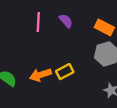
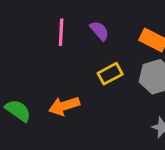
yellow rectangle: (65, 72) -> (110, 74), moved

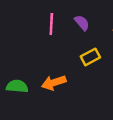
green semicircle: (18, 111) -> (17, 86), turned -30

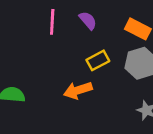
orange arrow: (54, 83) -> (78, 90), moved

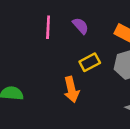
orange arrow: (78, 90) -> (71, 89), turned -85

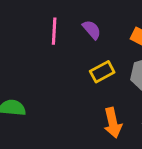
orange arrow: (71, 89) -> (113, 123), moved

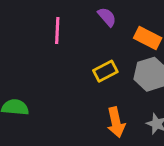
purple semicircle: (92, 30) -> (107, 17), moved

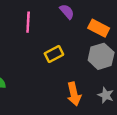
yellow rectangle: (105, 71) -> (54, 54), moved

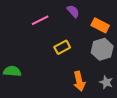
pink line: (28, 22) -> (40, 20), turned 60

